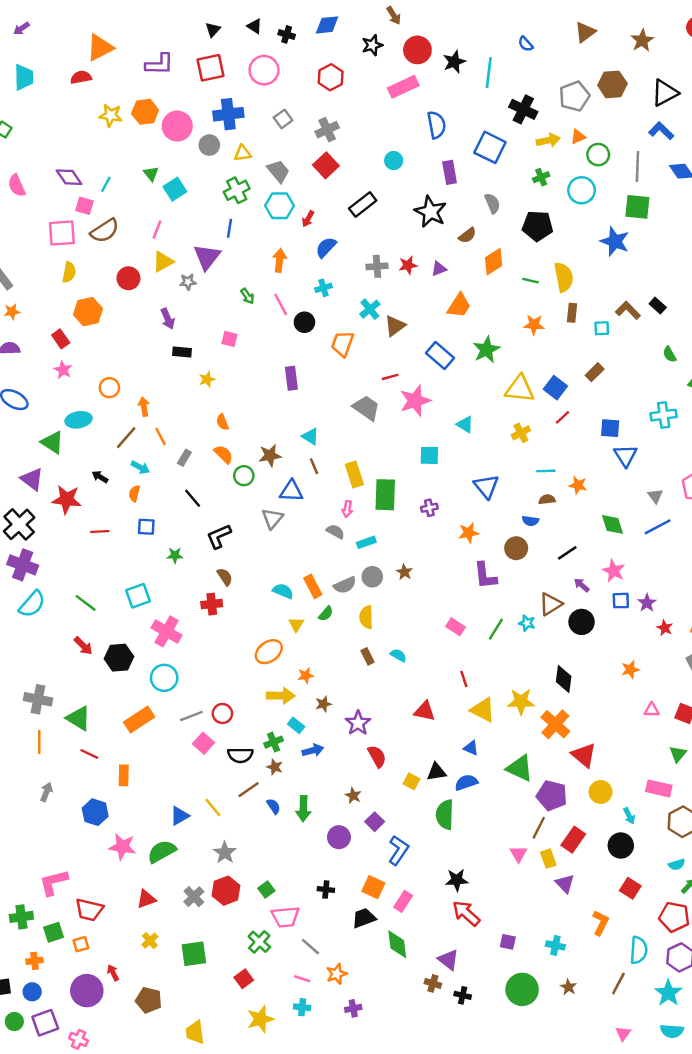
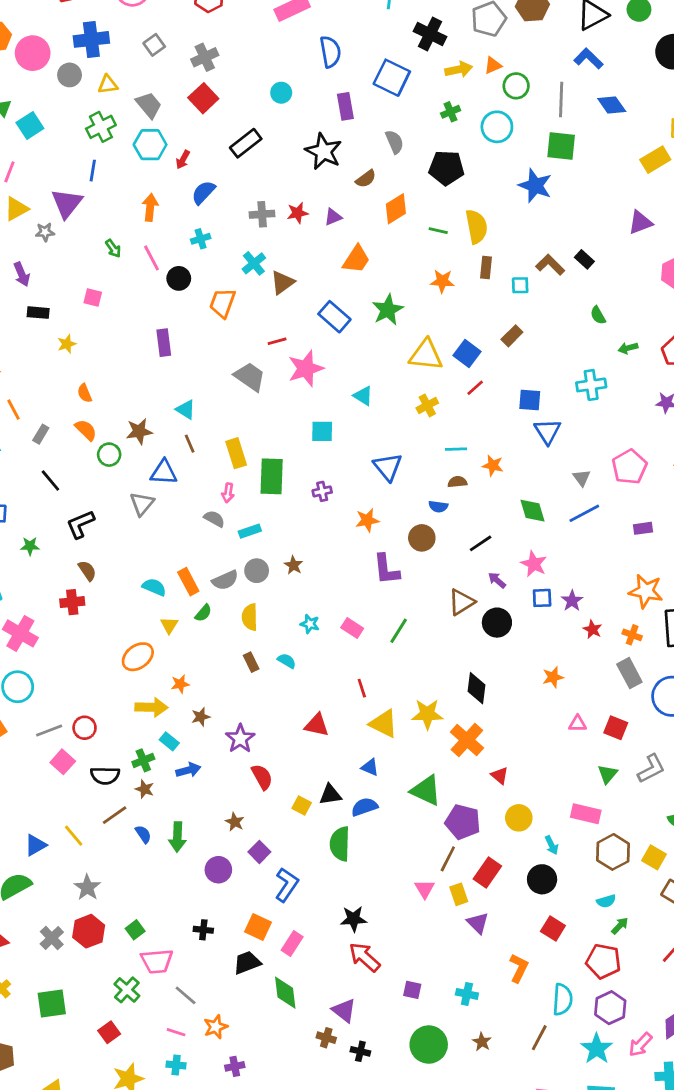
cyan star: (527, 623) -> (310, 624), moved
red triangle: (584, 755) -> (500, 775), size x0.6

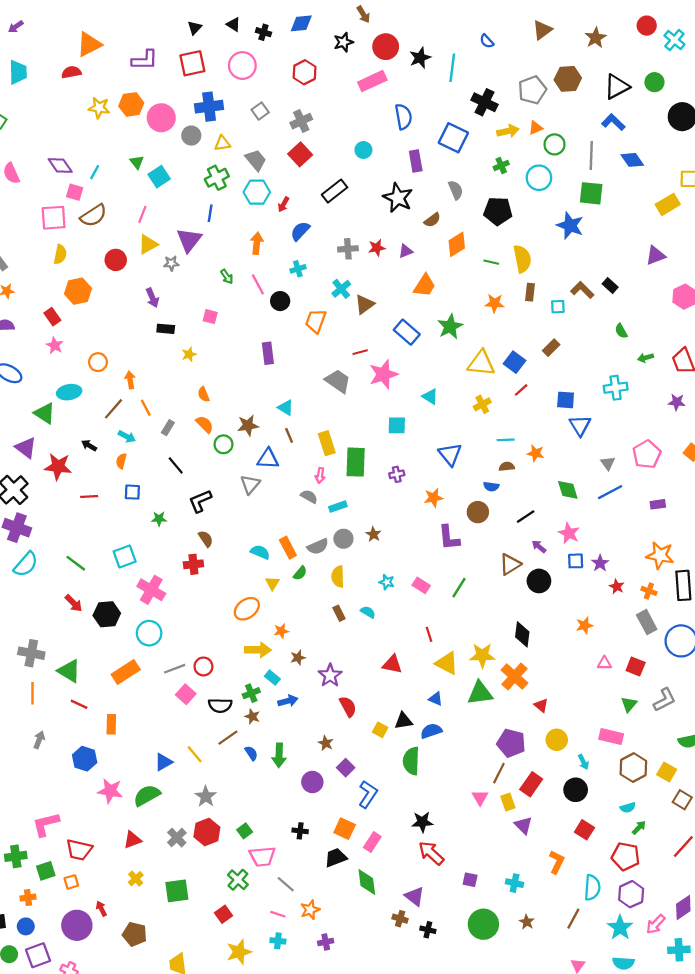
green triangle: (426, 791) -> (480, 693), moved, turned -32

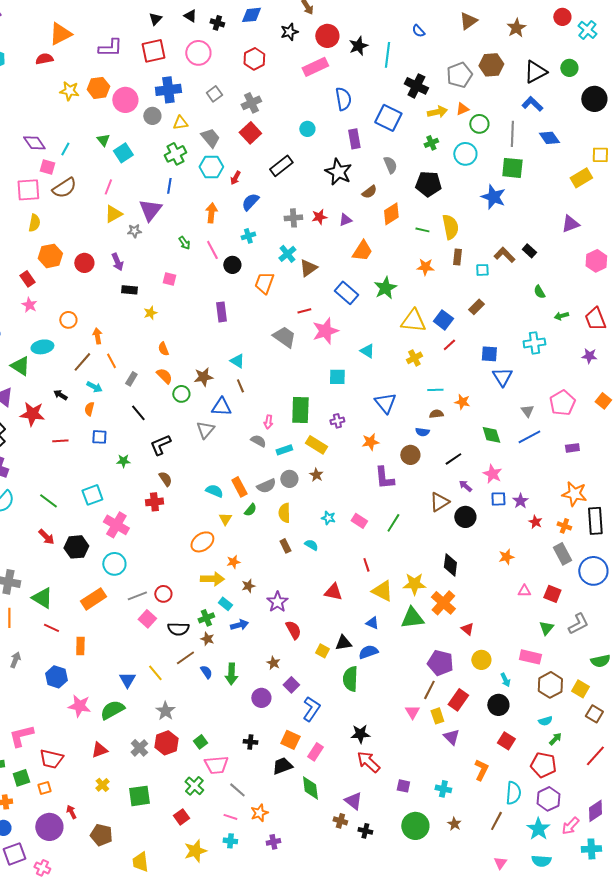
red circle: (116, 260) -> (84, 263), moved
yellow rectangle: (327, 443) -> (316, 445), moved, turned -40
blue triangle: (163, 762) -> (127, 680), turned -30

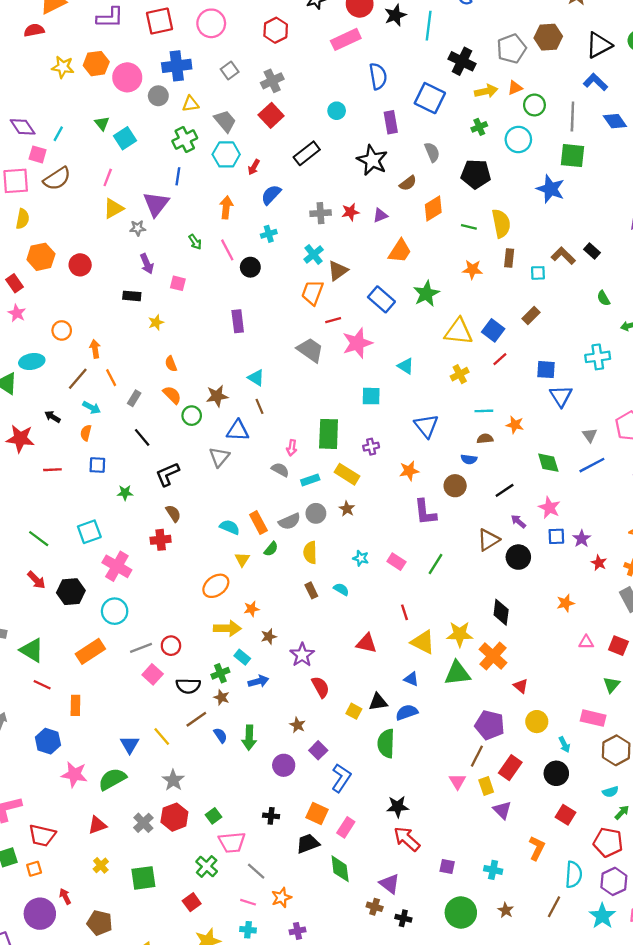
purple arrow: (117, 262) -> (147, 264), moved
orange trapezoid: (264, 283) -> (312, 292), moved

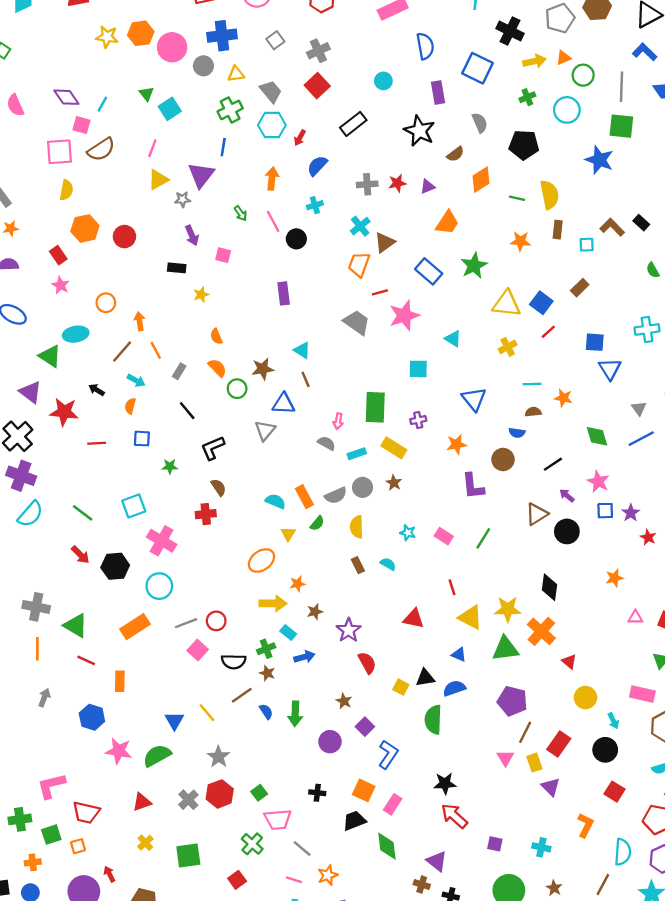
purple pentagon: (490, 725) -> (512, 701), moved

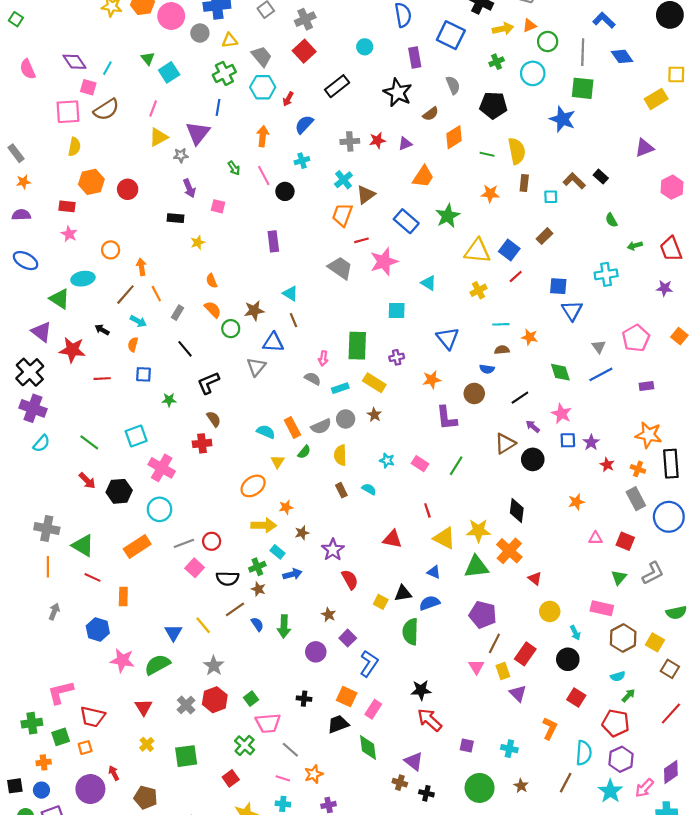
red rectangle: (58, 255) -> (67, 206), turned -49
cyan semicircle: (30, 514) -> (41, 443), size x0.7
red triangle: (142, 802) -> (144, 707), turned -42

